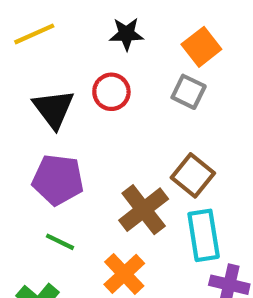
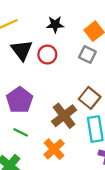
black triangle: (54, 109) -> (22, 50), moved
purple pentagon: (58, 180) -> (20, 100), turned 30

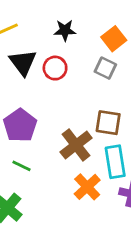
brown square: (90, 98) -> (108, 123), turned -30
orange cross: (54, 149) -> (87, 187), moved

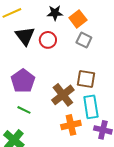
orange square: (114, 39) -> (78, 19), moved
orange cross: (87, 187) -> (71, 125), turned 30

